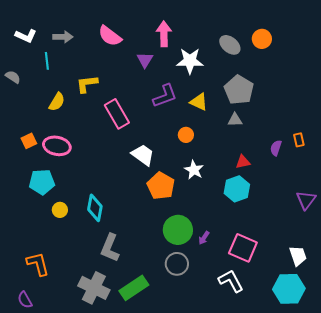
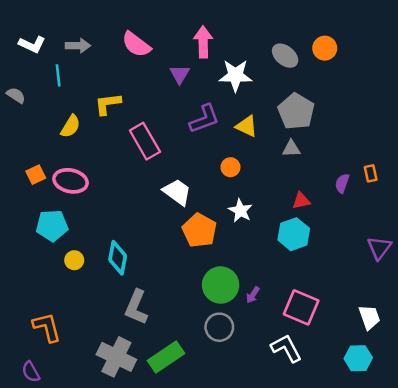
cyan hexagon: (289, 289) -> (358, 358), size x0.7

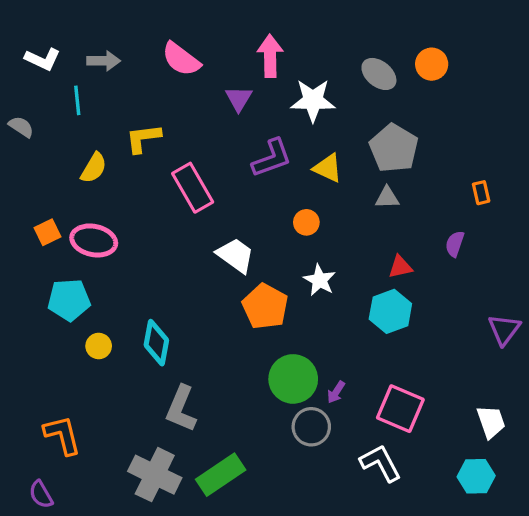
orange rectangle: (371, 173) -> (481, 193), moved
gray circle: (219, 327) -> (311, 427), moved

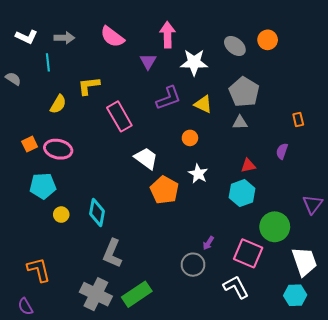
green circle: (293, 379) -> (275, 227), moved
white trapezoid: (491, 422) -> (304, 262), size x1.4

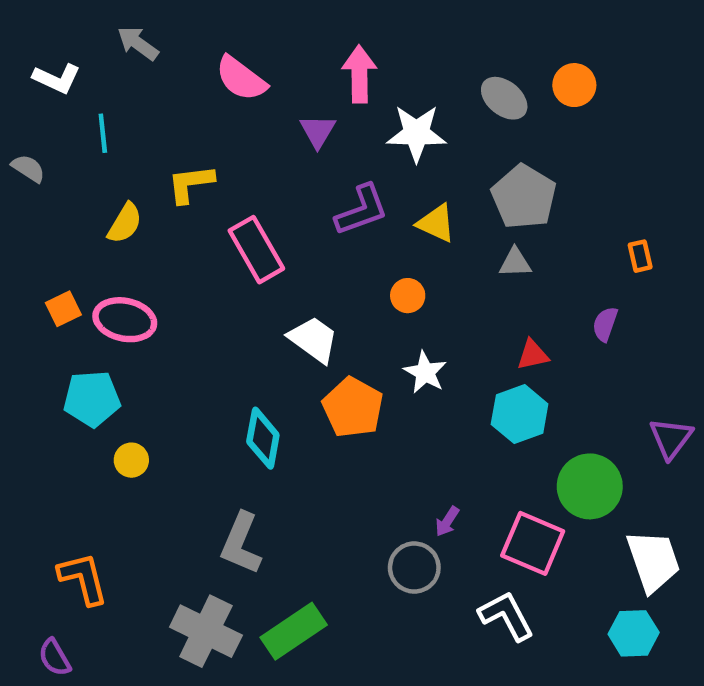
gray arrow: (64, 38) -> (138, 43), moved, turned -144
cyan diamond: (97, 212) -> (263, 438), moved

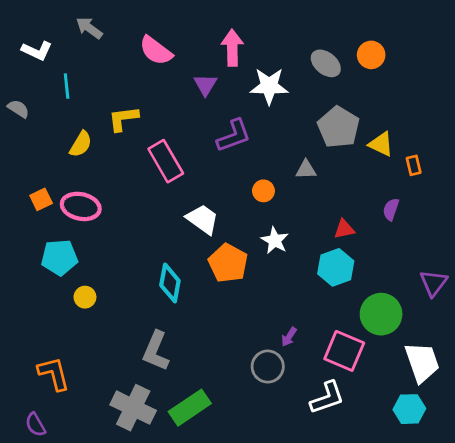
yellow triangle: (436, 223) -> (381, 144), moved
gray triangle: (515, 263) -> (306, 170), moved
white L-shape: (506, 616) -> (327, 398), turned 99

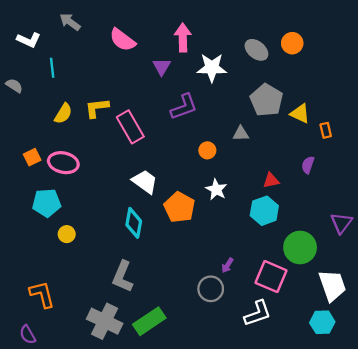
yellow L-shape: (123, 119) -> (97, 108), moved
white trapezoid: (203, 219) -> (145, 182), moved

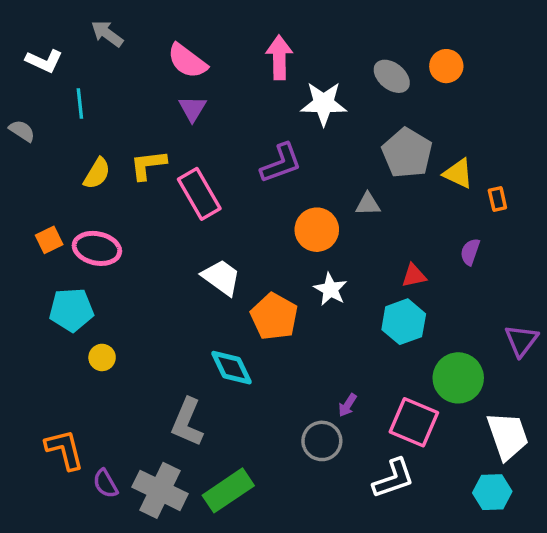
purple triangle: (162, 67) -> (192, 109), moved
orange circle: (207, 150) -> (317, 230), size x1.6
cyan diamond: (134, 223) -> (232, 368), moved, turned -36
purple semicircle: (28, 335) -> (105, 484), moved

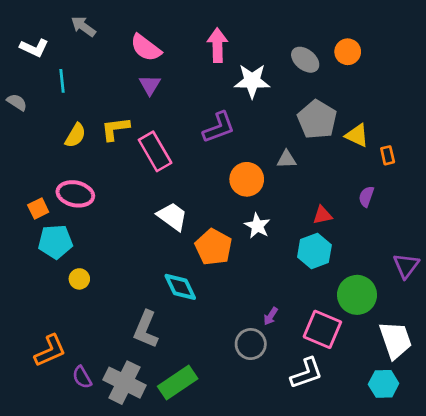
orange square: (49, 240) -> (38, 209), moved
orange L-shape: (65, 449) -> (50, 351), turned 80

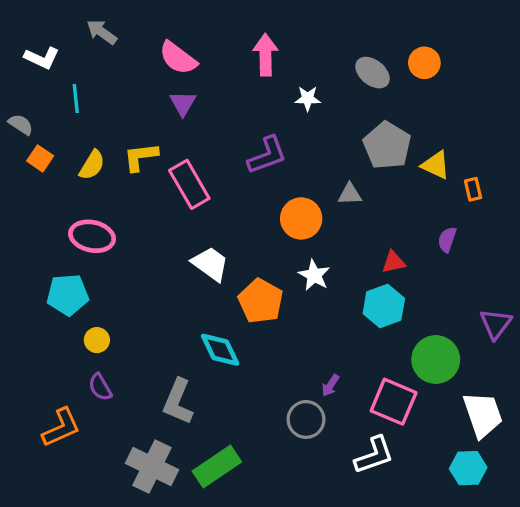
white star: (252, 81) -> (308, 98), size x0.6
orange square: (38, 209) -> (40, 158), moved, turned -30
purple semicircle: (82, 377) -> (100, 387), moved

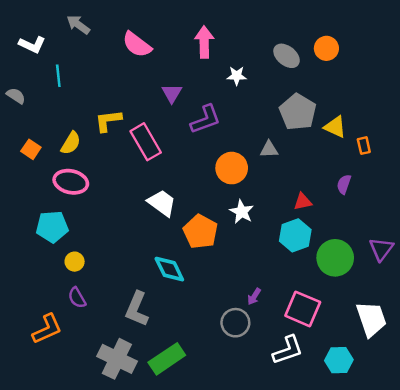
purple triangle: (183, 103) -> (172, 93), moved
orange square: (40, 158) -> (31, 149), moved
yellow semicircle: (92, 165) -> (71, 143), moved
green circle: (436, 359) -> (335, 258), moved
cyan hexagon: (468, 468) -> (339, 360), moved

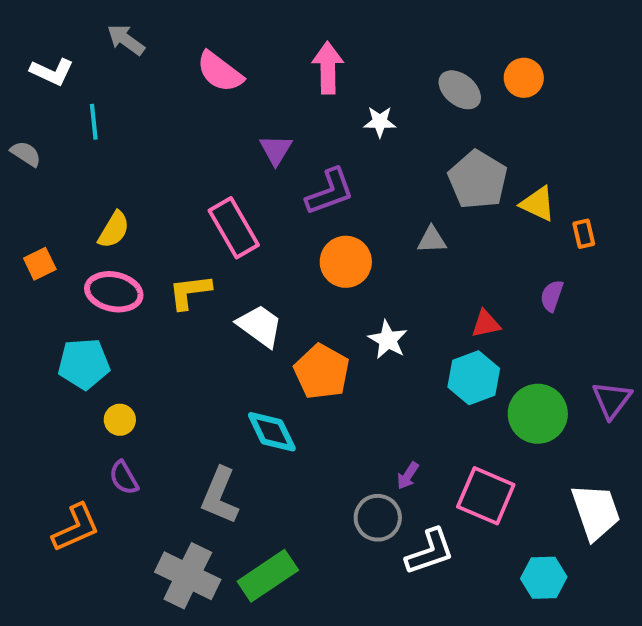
yellow L-shape: (108, 121) -> (190, 292), moved
orange square: (31, 149) -> (40, 264), moved, turned 30
orange circle: (232, 168) -> (346, 262), moved
white L-shape: (288, 350) -> (430, 552), moved

